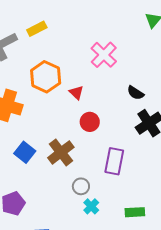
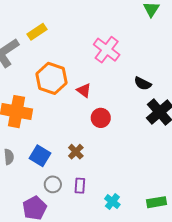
brown cross: (61, 152) -> (76, 152), size x0.6
purple rectangle: (114, 161) -> (80, 186), moved, size x0.6
gray circle: (81, 186) -> (53, 184), moved

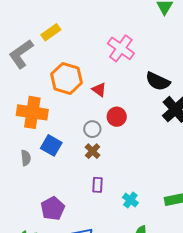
black semicircle: (143, 84) -> (158, 81), size x1.4
blue square: (40, 156) -> (51, 145), moved
gray circle: (53, 184) -> (92, 129), moved

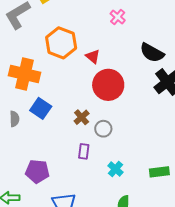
pink cross: (121, 48) -> (118, 17), size x0.6
red circle: (117, 117) -> (108, 85), size x1.6
gray circle: (92, 129) -> (103, 129), moved
purple pentagon: (53, 208) -> (37, 171), turned 30

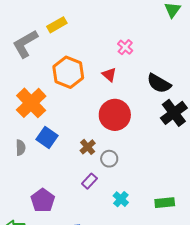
red triangle: (93, 56) -> (109, 75), moved
orange cross: (24, 74) -> (31, 103), turned 32
purple rectangle: (84, 151) -> (89, 181), turned 35
purple pentagon: (37, 171) -> (43, 200), turned 30

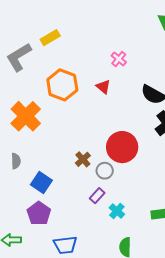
red circle: (115, 115) -> (122, 147), moved
blue square: (47, 138) -> (41, 183), moved
purple rectangle: (89, 181) -> (97, 196), moved

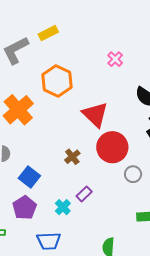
red triangle: (103, 87) -> (95, 115), moved, size x1.8
gray circle: (105, 171) -> (133, 174), moved
cyan cross: (117, 211) -> (63, 207), moved

